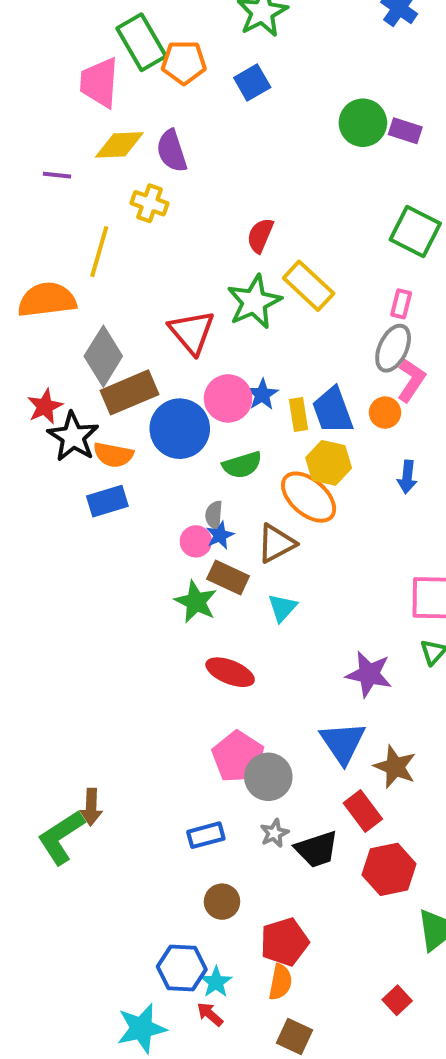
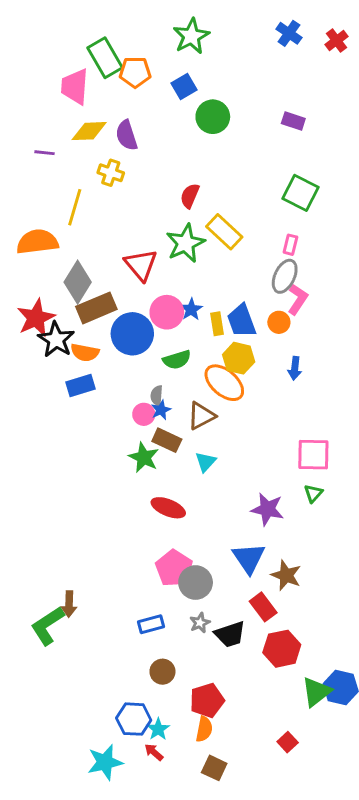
green circle: (363, 123) -> (213, 117), moved
red star: (45, 407) -> (36, 318), size x1.5

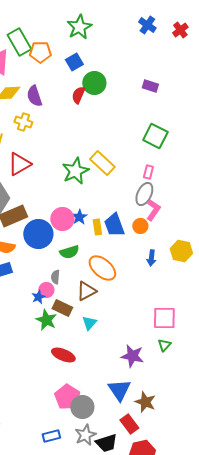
red semicircle: (190, 196) -> (78, 95), moved
red triangle: (141, 265) -> (19, 164), moved, turned 40
yellow hexagon: (239, 358) -> (181, 251), moved
blue star: (161, 410) -> (38, 297), moved
gray star: (200, 623) -> (85, 435), size x1.5

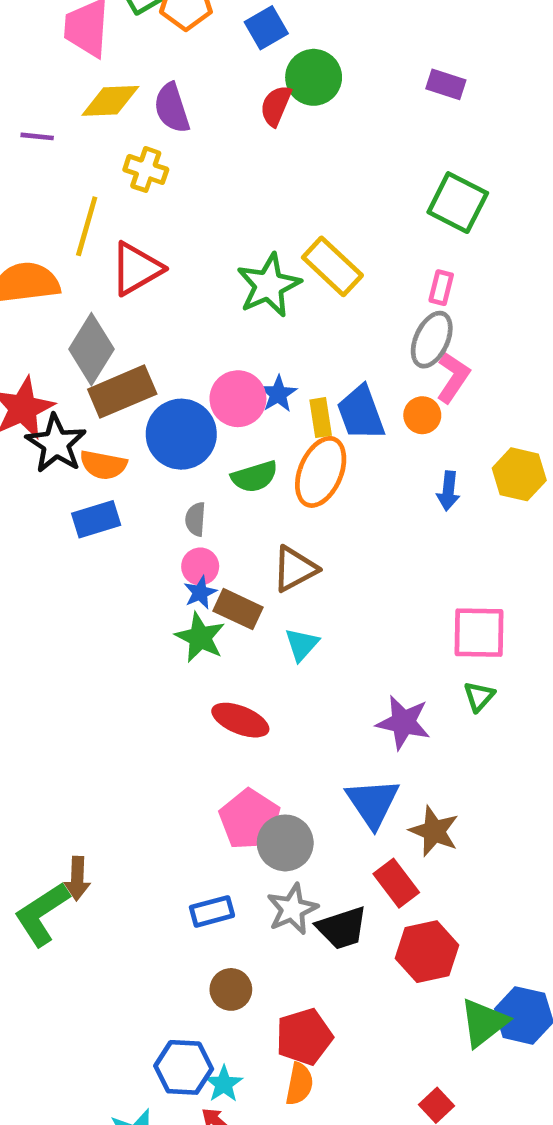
orange ellipse: (102, 268) -> (321, 472), moved, turned 72
gray semicircle: (55, 277) -> (195, 519), moved
blue star: (38, 297) -> (200, 592), moved

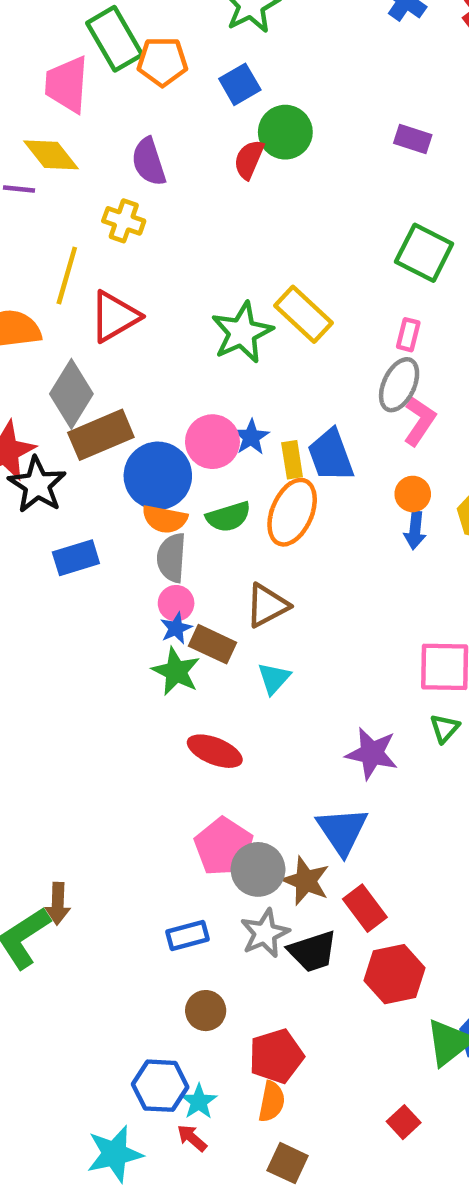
yellow diamond: (110, 101) -> (51, 155), moved, turned 54
orange circle: (422, 415) -> (413, 494), moved
orange semicircle: (103, 465) -> (165, 519), moved
gray semicircle: (195, 519) -> (172, 558), size x1.5
brown star: (434, 831) -> (306, 881), moved

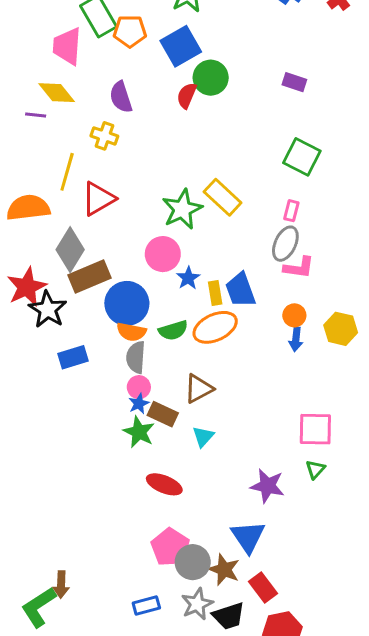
blue square: (240, 84) -> (181, 46), size x1.5
pink L-shape: (420, 421) -> (299, 268), turned 64
pink circle: (212, 442) -> (163, 254), moved
orange ellipse: (292, 512) -> (215, 327), turned 42

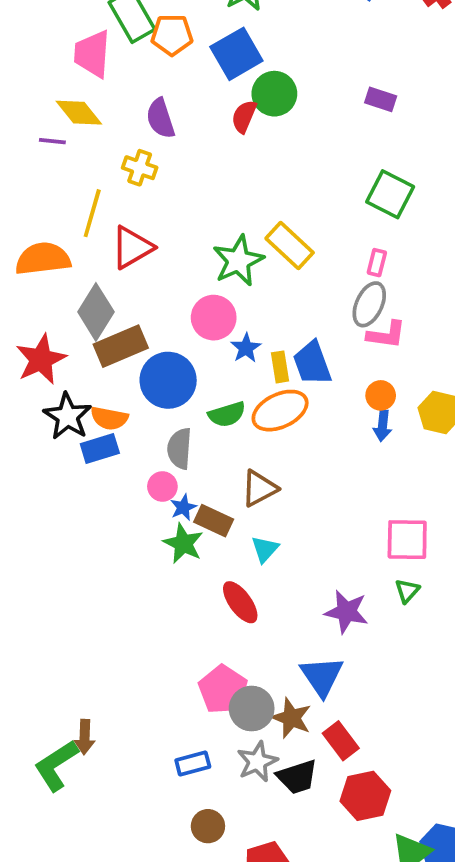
black star: (48, 309) -> (68, 416), moved
orange semicircle: (131, 332) -> (109, 418), moved
pink circle: (139, 387) -> (162, 486), moved
red ellipse: (164, 484) -> (240, 602), moved, turned 32

